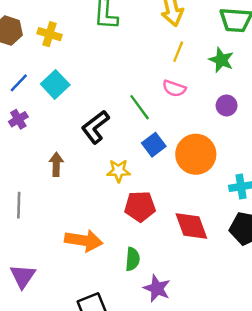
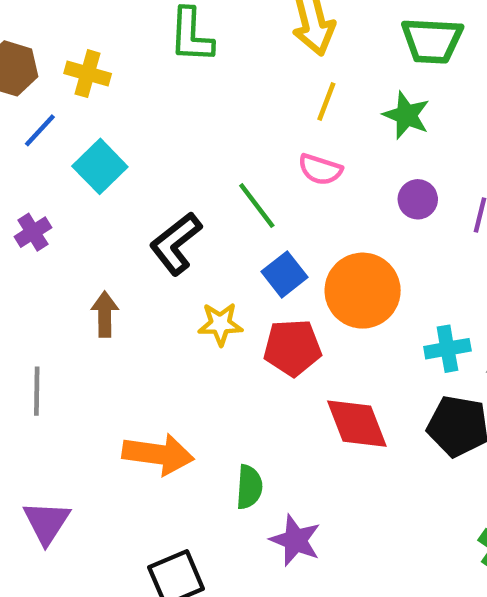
blue line: (19, 83) -> (40, 130), moved
red pentagon: (140, 206) -> (292, 348), moved

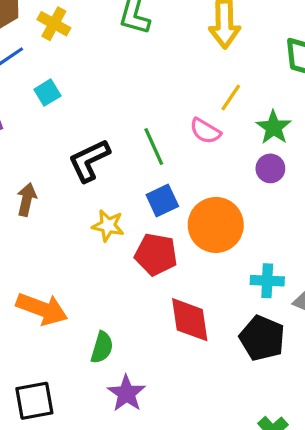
yellow line: (326, 101) -> (231, 98), moved
green star: (406, 115) -> (274, 127), moved
cyan square: (100, 166) -> (47, 93), size x0.7

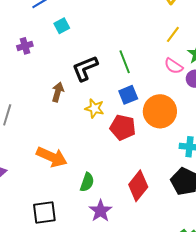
pink semicircle: (205, 131) -> (174, 66), moved
brown arrow: (27, 199) -> (58, 92), moved
red diamond: (190, 320) -> (138, 186), moved, turned 44

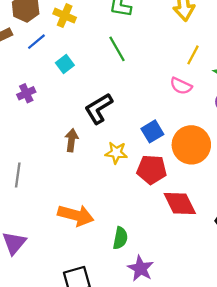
green line: (125, 62) -> (117, 49), moved
pink semicircle: (174, 66) -> (181, 86), moved
red diamond: (138, 186) -> (180, 203), moved, turned -56

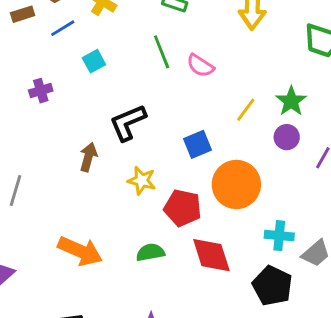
yellow line: (193, 55) -> (246, 110), moved
pink semicircle: (181, 86) -> (200, 66), moved
blue square: (152, 131) -> (198, 144), moved
green semicircle: (120, 238) -> (150, 252), moved, turned -120

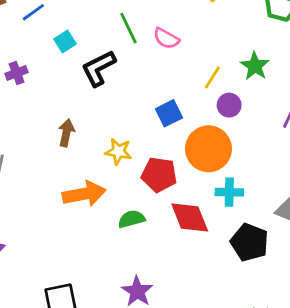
black L-shape: (128, 123) -> (99, 68), moved
purple circle: (287, 137) -> (229, 105), moved
cyan cross: (279, 236) -> (229, 192), moved
orange arrow: (80, 251) -> (84, 194), moved, turned -30

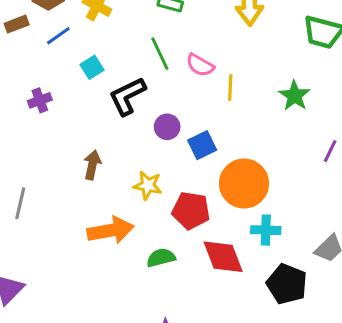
yellow line: (212, 77) -> (230, 88), moved, turned -30
purple circle: (229, 105) -> (167, 127), moved

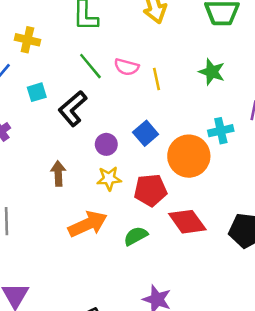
cyan square: (92, 67) -> (37, 92), turned 30
purple circle: (167, 127) -> (106, 144), moved
cyan cross: (266, 230) -> (221, 131), moved

